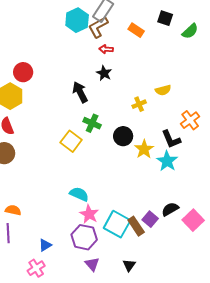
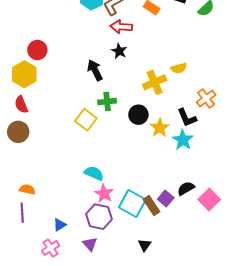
red arrow: (106, 49) -> (121, 27), size x1.5
yellow cross: (139, 104) -> (155, 82), size x1.6
green cross: (92, 123) -> (107, 102), turned -30
purple triangle: (92, 264) -> (90, 244), moved

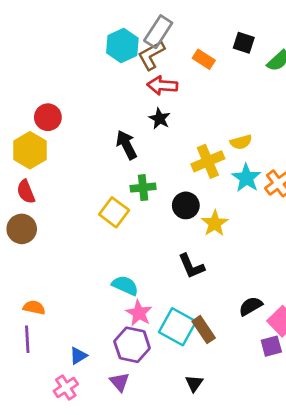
black L-shape: (187, 118) -> (191, 266), moved
cyan star: (183, 140) -> (246, 178), moved
purple square: (166, 199) -> (271, 346), moved, turned 35

